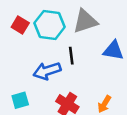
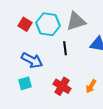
blue arrow: (47, 71) -> (32, 60), moved, turned -135

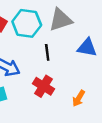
red cross: (62, 86) -> (44, 86), moved

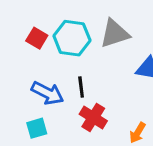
black line: (47, 52) -> (81, 87), moved

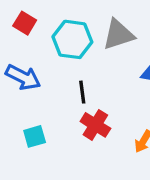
red square: (37, 38) -> (25, 23), moved
blue arrow: (47, 93) -> (23, 77), moved

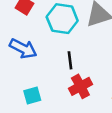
red cross: (95, 125) -> (80, 86), turned 30

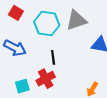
red cross: (80, 86) -> (46, 79), moved

